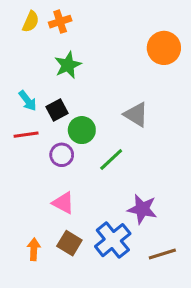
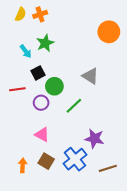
cyan arrow: (28, 101) -> (26, 51), moved

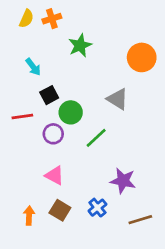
orange circle: (109, 32) -> (142, 57), moved
green star: (45, 43) -> (80, 45), moved
blue cross: (75, 159) -> (97, 208), size x0.6

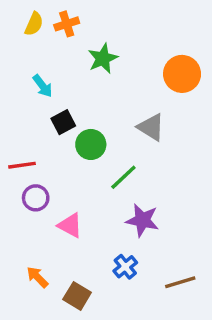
red line: (22, 116) -> (22, 165), moved
purple circle: (53, 134) -> (36, 198), moved
purple star: (123, 181) -> (142, 220), moved
brown square: (60, 210) -> (77, 296), moved
orange arrow: (29, 216) -> (37, 277), turned -48

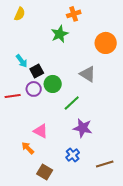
orange cross: (67, 24) -> (74, 14), moved
cyan arrow: (43, 86) -> (22, 61), moved
purple circle: (36, 198) -> (34, 89), moved
orange arrow: (37, 277) -> (28, 148), moved

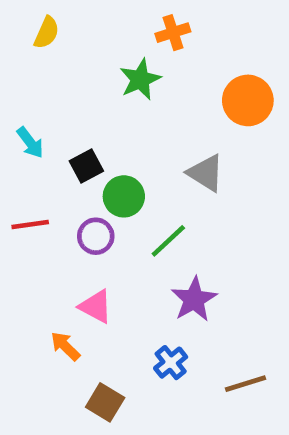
cyan arrow: (22, 61) -> (30, 143), moved
purple circle: (34, 89) -> (96, 236), moved
purple star: (83, 128) -> (194, 299), turned 30

